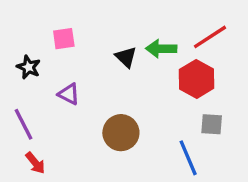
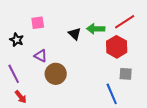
brown circle: (121, 133) -> (56, 74), moved

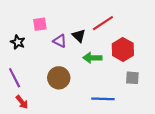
red line: (125, 22) -> (103, 23), moved
green arrow: (96, 29) -> (92, 58), moved
purple triangle: (41, 56) -> (60, 41), moved
blue line: (112, 94) -> (103, 99), moved, turned -65

